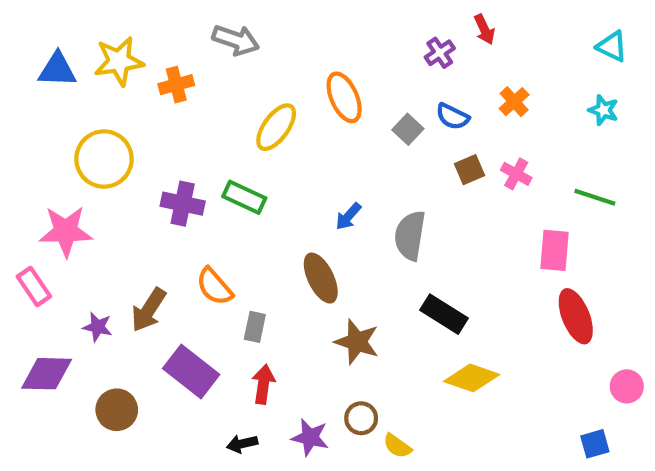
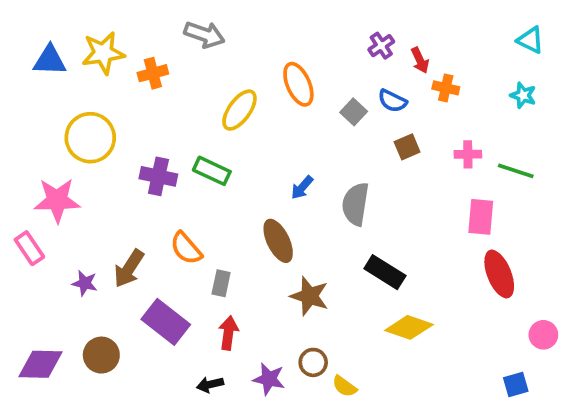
red arrow: (484, 29) -> (420, 60), moved
orange cross: (514, 102) -> (446, 88), turned -35
pink cross: (516, 174) -> (468, 154), moved, turned -30
purple diamond: (47, 374) -> (41, 364), moved

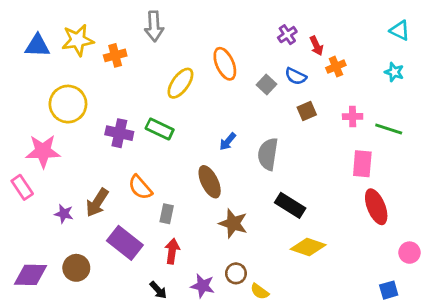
gray arrow: (204, 35) -> (154, 26), turned 68
orange cross: (446, 88) -> (336, 67), turned -36
black arrow: (210, 385) -> (158, 290), turned -120

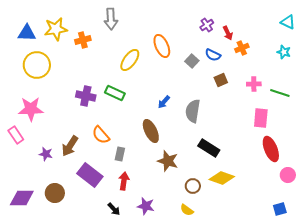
yellow circle: (68, 104) -> (37, 65), moved
pink circle: (410, 253) -> (288, 175), moved
brown circle: (236, 273) -> (193, 186), moved

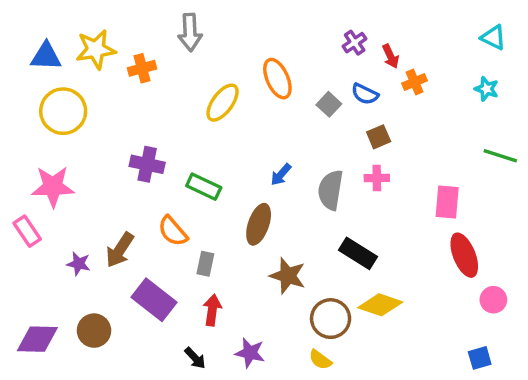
pink cross: (254, 84) -> (377, 178), moved
green rectangle: (115, 93) -> (204, 187), moved
green line: (280, 93) -> (500, 156), moved
brown ellipse: (151, 131) -> (259, 224), turned 45
brown circle: (193, 186) -> (331, 319), size x1.5

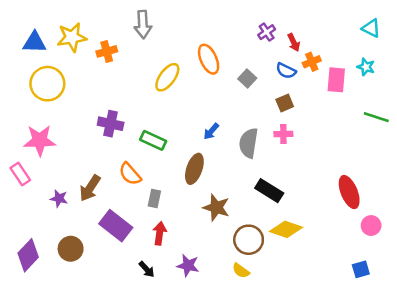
blue semicircle: (365, 94) -> (286, 71), moved
pink rectangle: (447, 202) -> (336, 80), moved
purple diamond: (37, 339) -> (28, 255), turned -48

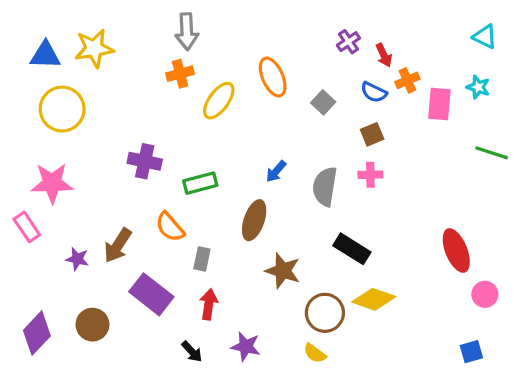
orange cross: (107, 51) -> (180, 74), moved
green rectangle: (153, 140) -> (200, 183), turned -40

